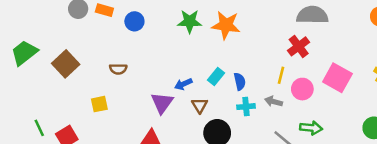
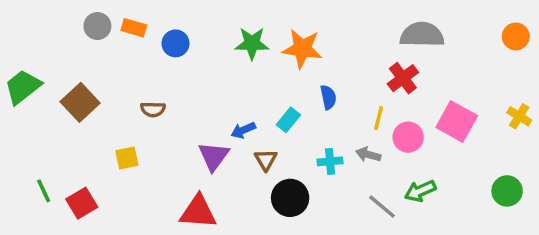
blue semicircle: (240, 82) -> (328, 97), moved
green arrow: (311, 128) -> (420, 191), turned 150

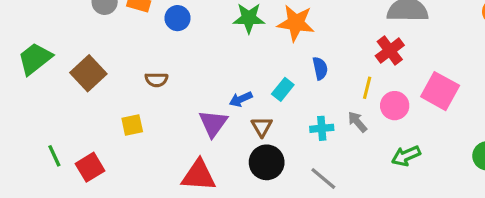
gray arrow: (368, 154) -> (357, 122), turned 35
black circle: (290, 198) -> (267, 162), moved
gray line: (382, 207) -> (323, 179), moved

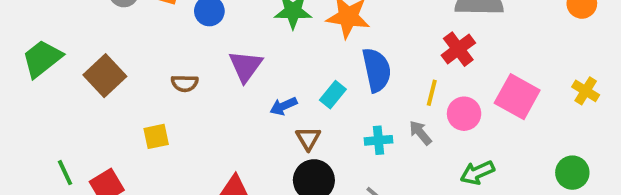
blue semicircle: (320, 68) -> (377, 70), size x1.6
purple triangle: (213, 123) -> (245, 66), moved

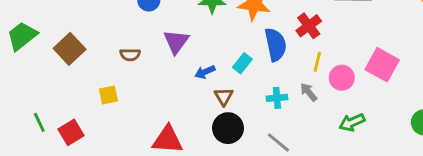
red cross: (458, 49) -> (309, 26), moved

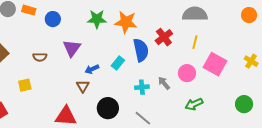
yellow line: (317, 62) -> (195, 42), moved
brown triangle: (224, 96) -> (83, 86), moved

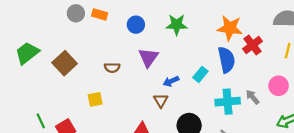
blue circle: (53, 19) -> (136, 25), moved
orange star: (126, 22) -> (230, 28), moved
cyan cross: (142, 87) -> (228, 102), size x1.5

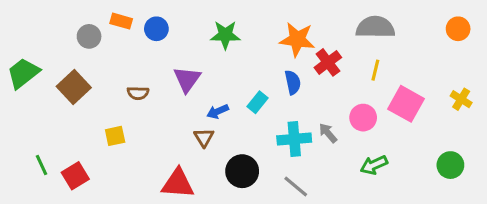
gray circle: (76, 13) -> (89, 36), moved
blue circle: (136, 25) -> (156, 29), moved
blue semicircle: (226, 60) -> (293, 82), size x0.7

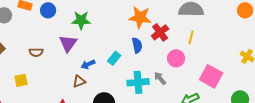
green star: (225, 35) -> (81, 20), moved
pink square: (406, 104) -> (211, 76), moved
pink circle: (363, 118) -> (176, 58), moved
brown triangle: (204, 137) -> (79, 81), turned 40

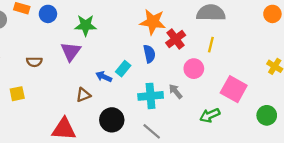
blue arrow: (88, 64) -> (104, 77), moved, turned 48

